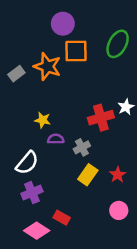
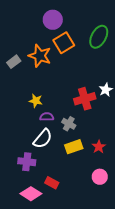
orange square: (76, 51) -> (64, 43), turned -30
gray cross: (82, 147) -> (69, 124), turned -32
white semicircle: (27, 163) -> (43, 139), moved
yellow rectangle: (88, 175) -> (74, 147), turned 36
purple cross: (32, 193) -> (27, 162), turned 30

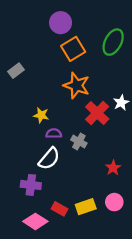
orange star: (40, 56) -> (77, 85), moved
red cross: (85, 99) -> (97, 113), turned -30
yellow rectangle: (74, 147) -> (86, 207), moved

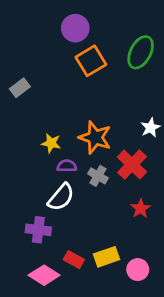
orange star: (77, 85) -> (95, 137), moved
red cross: (97, 113) -> (132, 164), moved
pink circle: (114, 202) -> (138, 270), moved

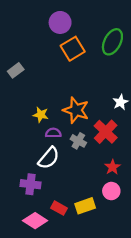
pink circle: (138, 270) -> (111, 191), moved

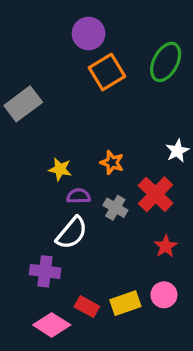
gray rectangle: (16, 70) -> (23, 104), size x1.5
orange star: (76, 110) -> (112, 163), size x0.6
pink circle: (111, 191) -> (164, 295), moved

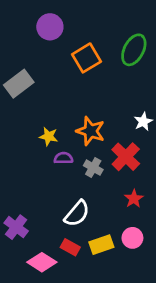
purple circle: (89, 34) -> (50, 27), moved
orange star: (112, 163) -> (91, 131), size x1.5
white semicircle: (72, 233) -> (77, 214), moved
purple cross: (45, 271) -> (16, 227), moved, turned 30

